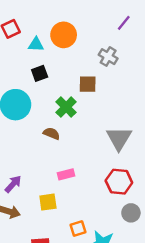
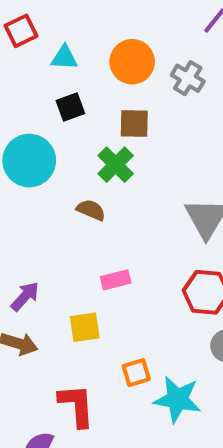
orange circle: (64, 35) -> (132, 62), moved
brown square: (88, 84) -> (134, 123), moved

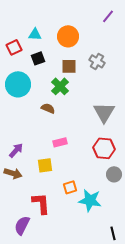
red square: (21, 31) -> (14, 47), moved
gray cross: (188, 78) -> (97, 61), moved

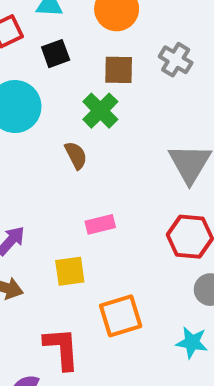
brown semicircle: (48, 108) -> (76, 155), turned 40
orange square: (70, 187) -> (121, 316), size x1.5
cyan star: (90, 200) -> (192, 342), moved, size x0.7

